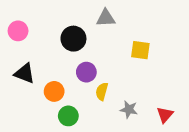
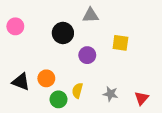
purple circle: (86, 72) -> (87, 55), moved
black triangle: (24, 73) -> (21, 82), moved
yellow semicircle: (102, 91) -> (77, 91), moved

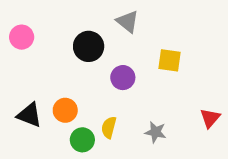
gray triangle: (91, 15) -> (128, 21), turned 42
red triangle: (142, 98) -> (210, 118), moved

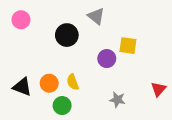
pink circle: (22, 37) -> (21, 20), moved
purple circle: (123, 78) -> (107, 59), moved
yellow semicircle: (109, 127) -> (73, 82), moved, turned -35

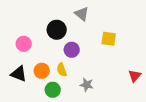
pink circle: (21, 20) -> (24, 44), moved
purple circle: (107, 59) -> (72, 50), moved
gray star: (117, 100) -> (87, 85), moved

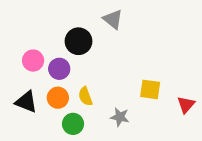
yellow square: (109, 39) -> (150, 89), moved
purple circle: (72, 50) -> (59, 69), moved

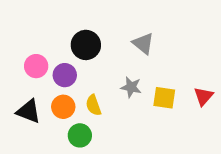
gray triangle: (113, 19) -> (143, 43), moved
red triangle: (186, 105) -> (203, 96), moved
gray star: (120, 117) -> (131, 87), moved

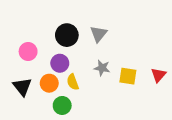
gray triangle: (143, 43) -> (99, 34), moved, turned 30
purple circle: (65, 75) -> (60, 63), moved
black triangle: (29, 111) -> (22, 87), turned 30

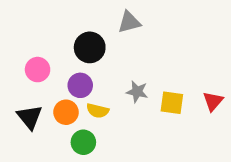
gray triangle: (99, 34) -> (129, 22), moved, turned 36
yellow semicircle: (73, 82) -> (98, 111), turned -56

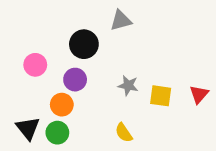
yellow semicircle: (98, 111) -> (124, 133), moved, turned 42
black triangle: (30, 117) -> (28, 128), moved
green circle: (83, 142) -> (57, 133), moved

